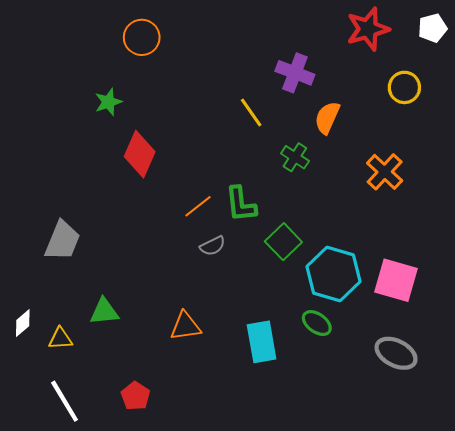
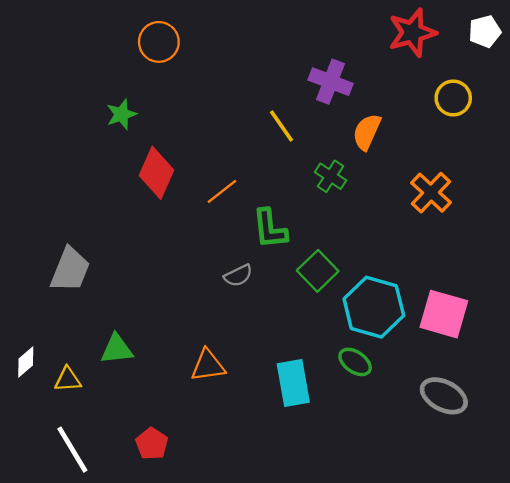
orange line: (198, 206) -> (222, 191), moved

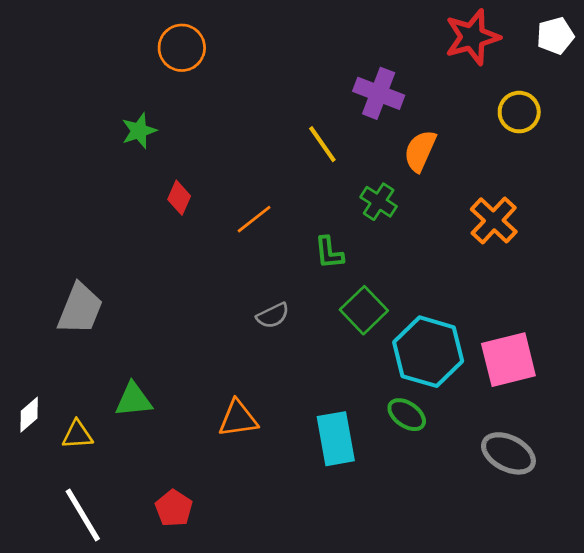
red diamond: (157, 173) -> (179, 198), size x0.6
green L-shape: (270, 229) -> (329, 253), moved, size x0.7
pink square: (444, 314) -> (508, 360), turned -30

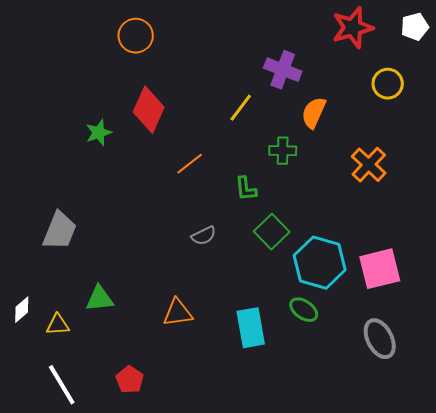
green star: (139, 131) -> (99, 133), moved
yellow line: (322, 144) -> (241, 108), turned 72
red diamond: (179, 198) -> (149, 110), moved, size x1.8
green cross: (379, 202) -> (283, 151), turned -32
gray ellipse: (508, 453) -> (380, 339), turned 36

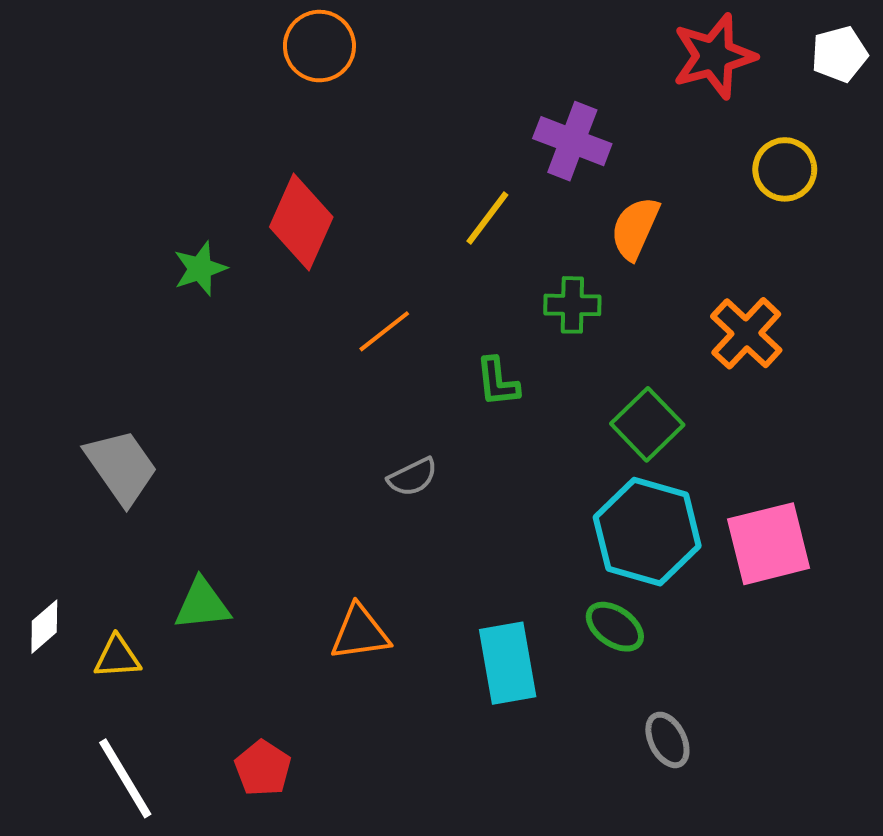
orange circle: (136, 36) -> (319, 46), moved
gray trapezoid: (60, 231) -> (121, 467), turned -57
green square: (272, 232) -> (647, 424), moved
gray ellipse: (380, 339) -> (667, 740), moved, size x0.7

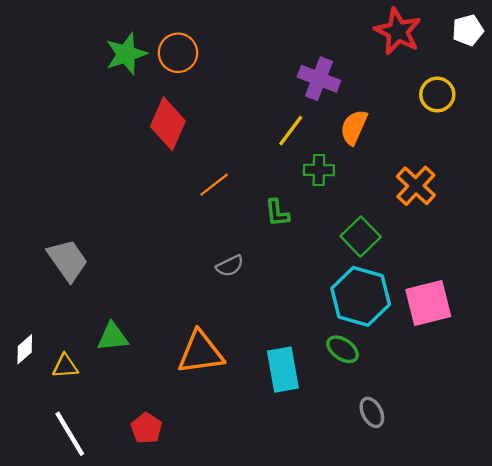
orange circle: (319, 46) -> (178, 53), moved
red star: (714, 56) -> (398, 31), turned -30
yellow line: (487, 218) -> (291, 131), moved
green star: (200, 269) -> (126, 54), moved, size x1.4
orange triangle: (360, 633) -> (201, 353), size x1.4

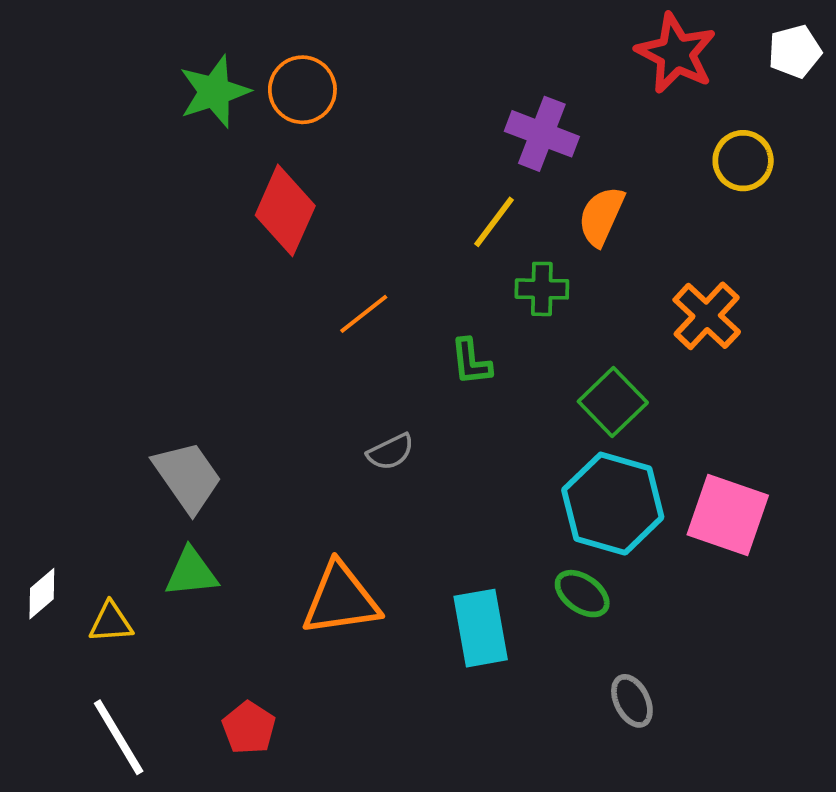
gray trapezoid: (68, 260) -> (187, 477), moved
pink square: (428, 303) -> (728, 515), turned 33

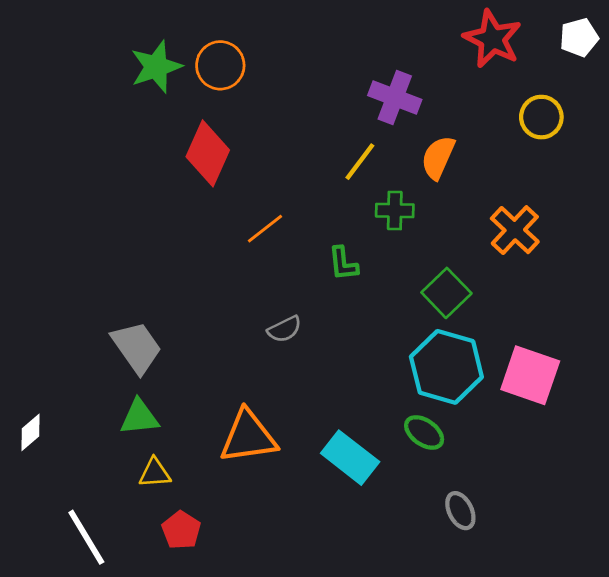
yellow triangle: (111, 622) -> (155, 473), moved
cyan rectangle: (481, 628) -> (350, 458), turned -42

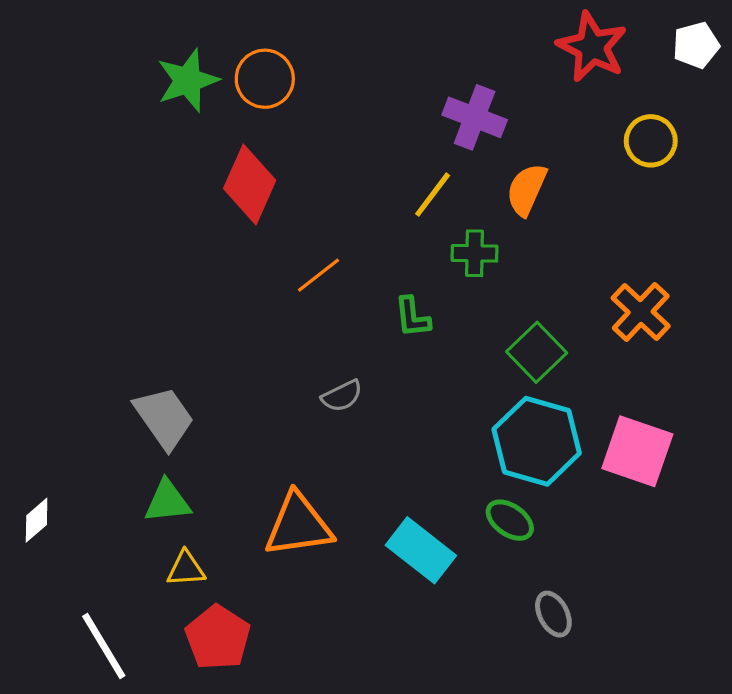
orange cross: (515, 230) -> (641, 312), moved
red pentagon: (181, 530) -> (218, 638), size x1.4

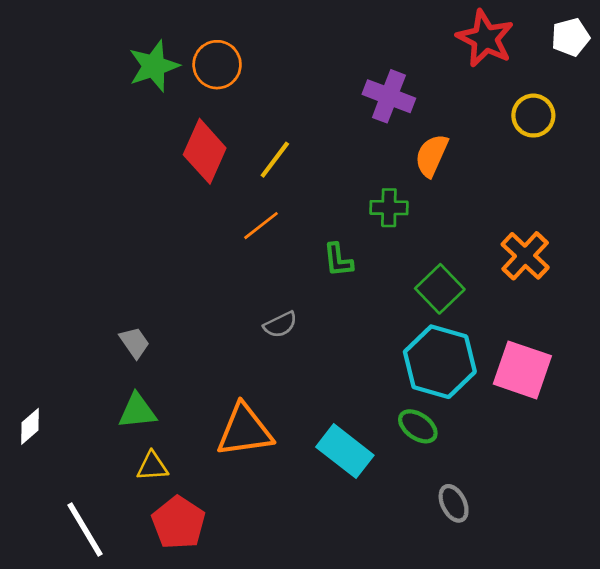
yellow line: (433, 195) -> (275, 160), moved
gray trapezoid: (164, 418) -> (135, 342), size x0.6

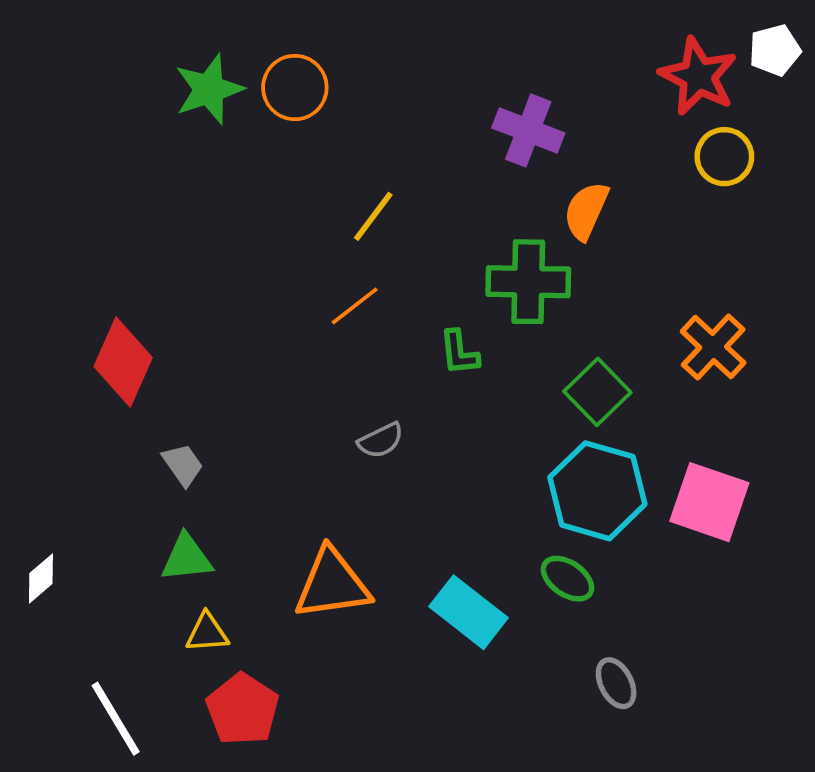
red star: (485, 39) -> (698, 76), moved
red diamond: (205, 151) -> (123, 362), moved
green cross: (389, 208) -> (528, 282), size x1.6

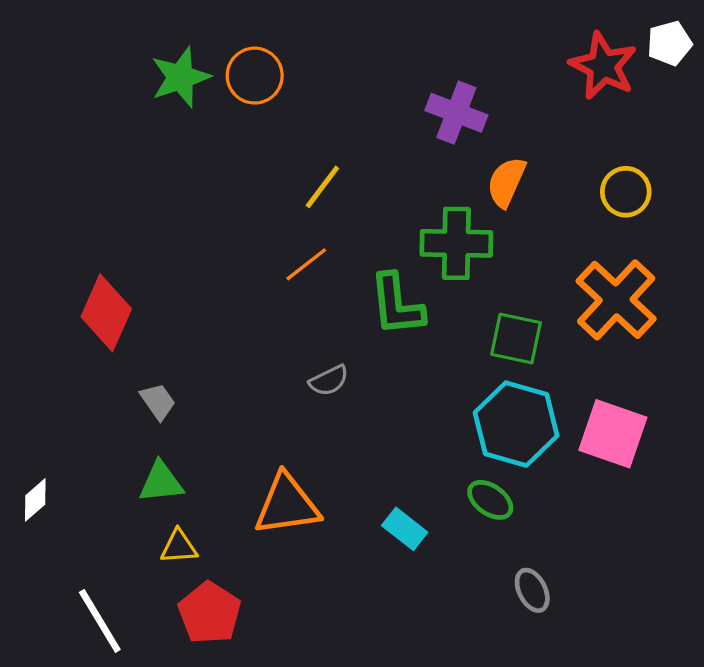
yellow circle: (724, 157) -> (626, 192), moved
orange cross: (713, 347) -> (616, 300), size x1.4
green L-shape: (459, 353) -> (397, 305), size x1.6
green square: (597, 392) -> (516, 339), turned -34
cyan rectangle: (469, 612) -> (405, 529), size x0.7

